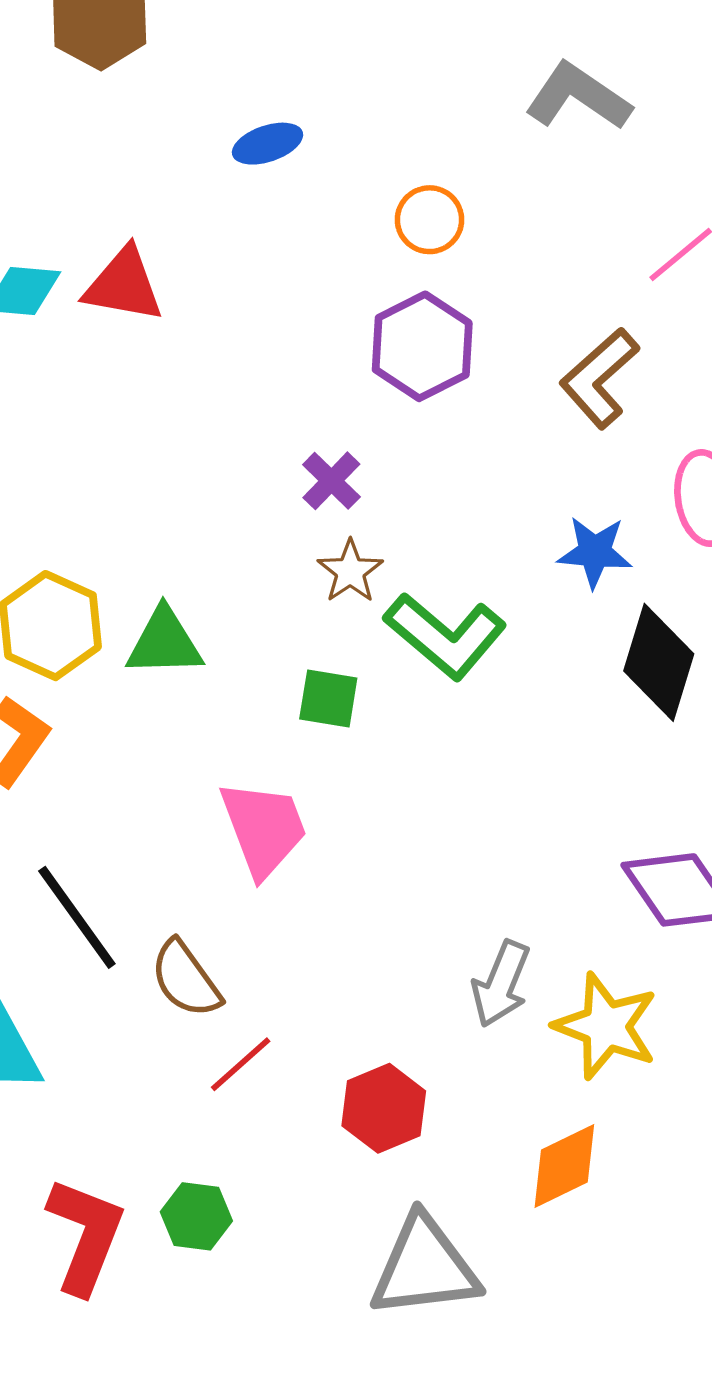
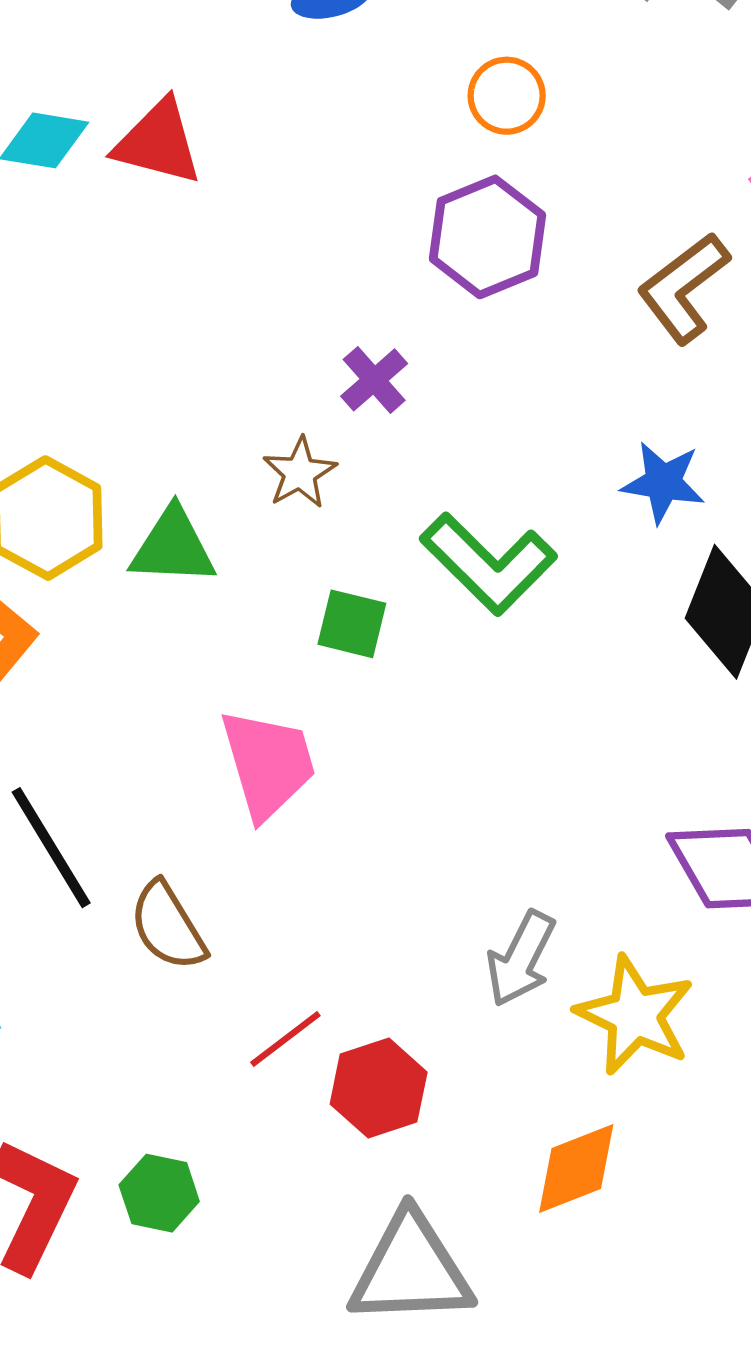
brown star: (350, 571) -> (300, 473), moved
red line: (241, 1064) -> (285, 1039), moved

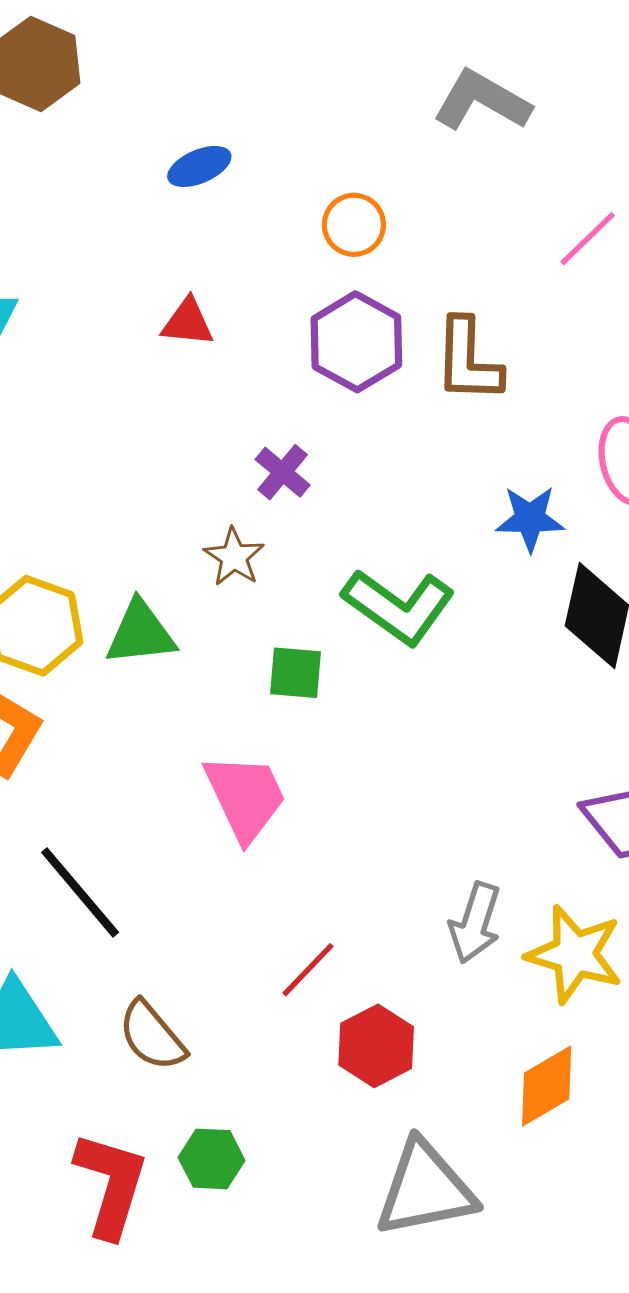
red triangle: (158, 142) -> (188, 322), moved, size x0.7
brown L-shape: (683, 288) -> (468, 360), moved, turned -42
brown semicircle: (168, 926) -> (152, 1036), moved
red line: (285, 1039) -> (308, 970), moved

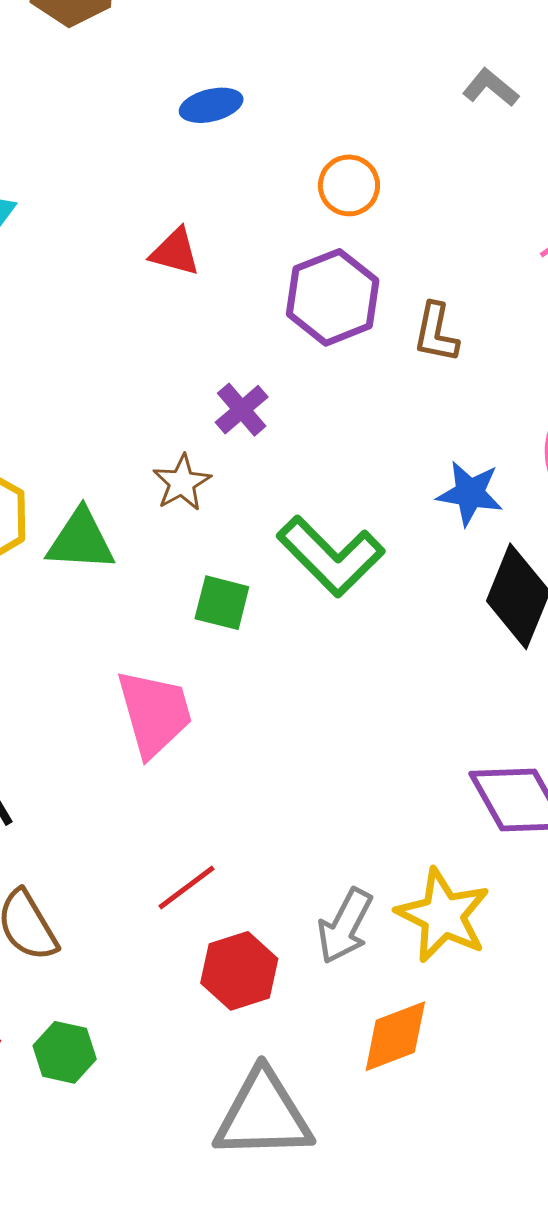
gray L-shape: (482, 101) -> (491, 88), size x0.6
brown L-shape: (468, 360) -> (436, 333), size x0.7
gray arrow: (475, 923) -> (345, 926), moved

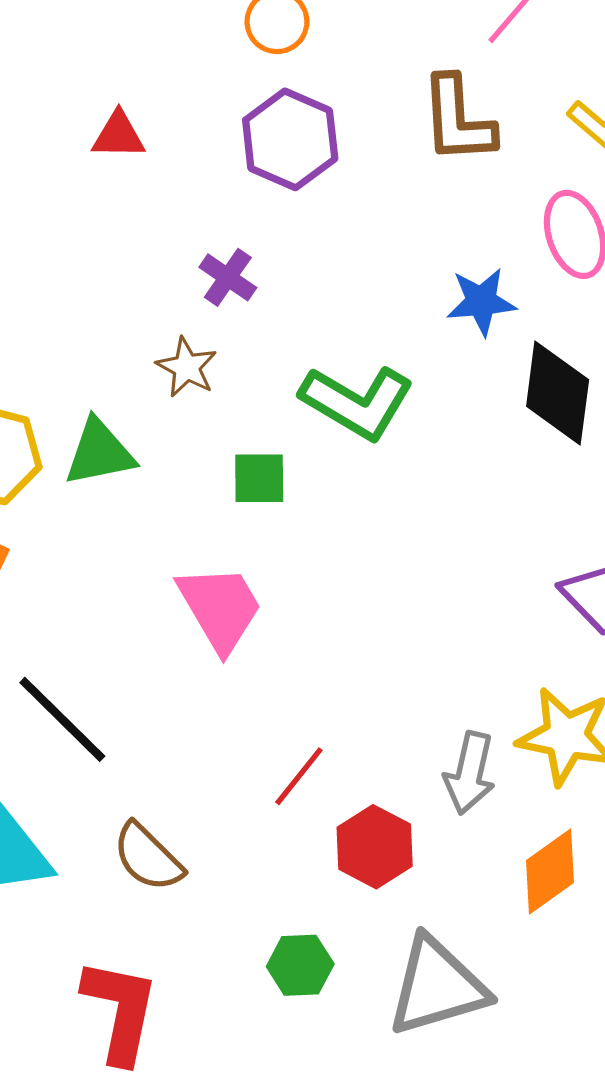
brown L-shape: (436, 333) -> (458, 120), moved, size x1.5
green hexagon: (65, 1052) -> (300, 965), moved

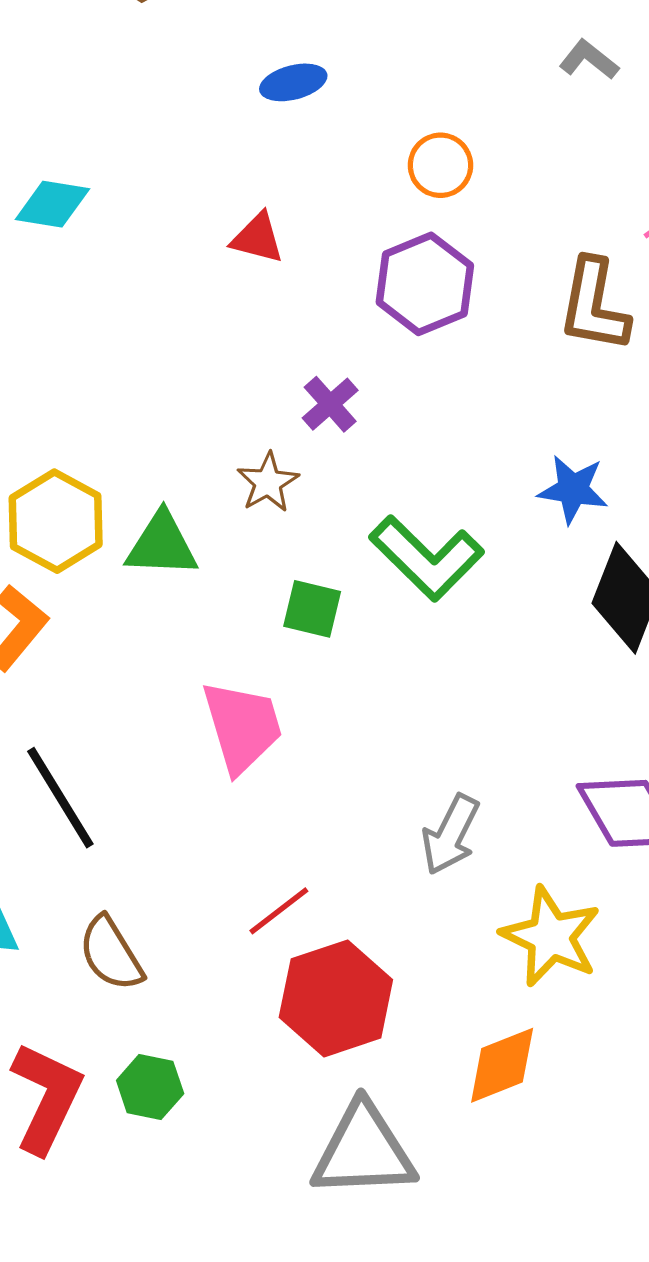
gray arrow: (470, 773) -> (451, 835), moved
red hexagon: (375, 847) -> (336, 998), size x1.4
green hexagon: (300, 965) -> (150, 1087), moved

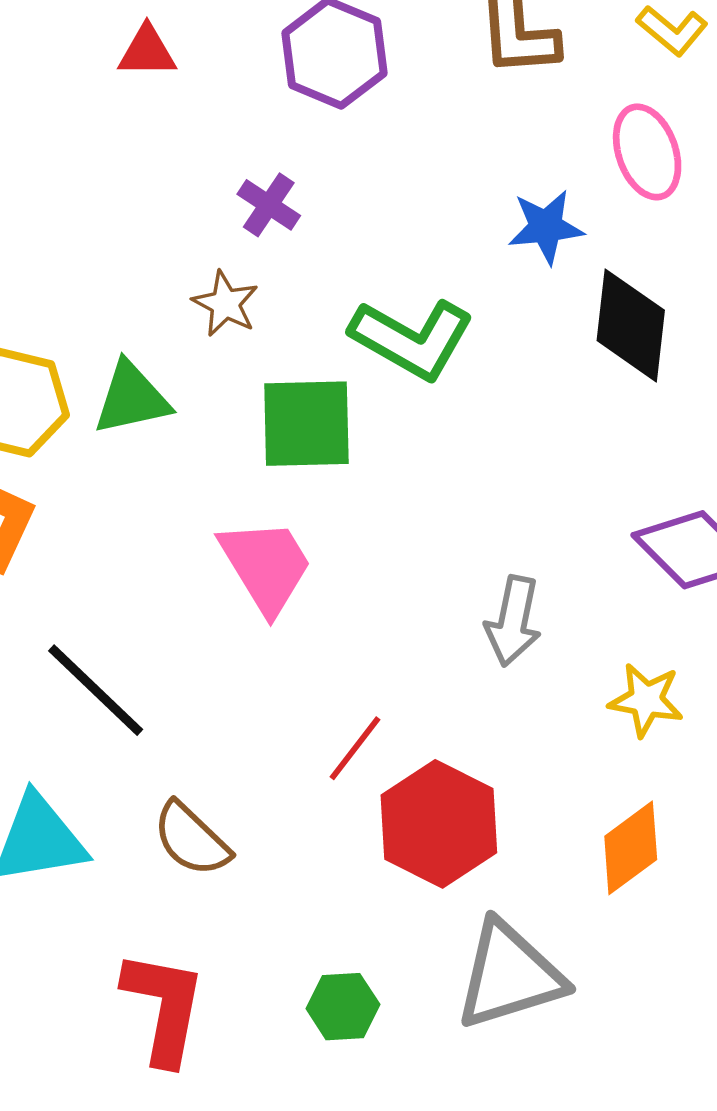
green square: (312, 609) -> (306, 424), size x1.6
yellow star: (551, 937) -> (646, 700), size x0.7
green hexagon: (150, 1087) -> (343, 1007), moved

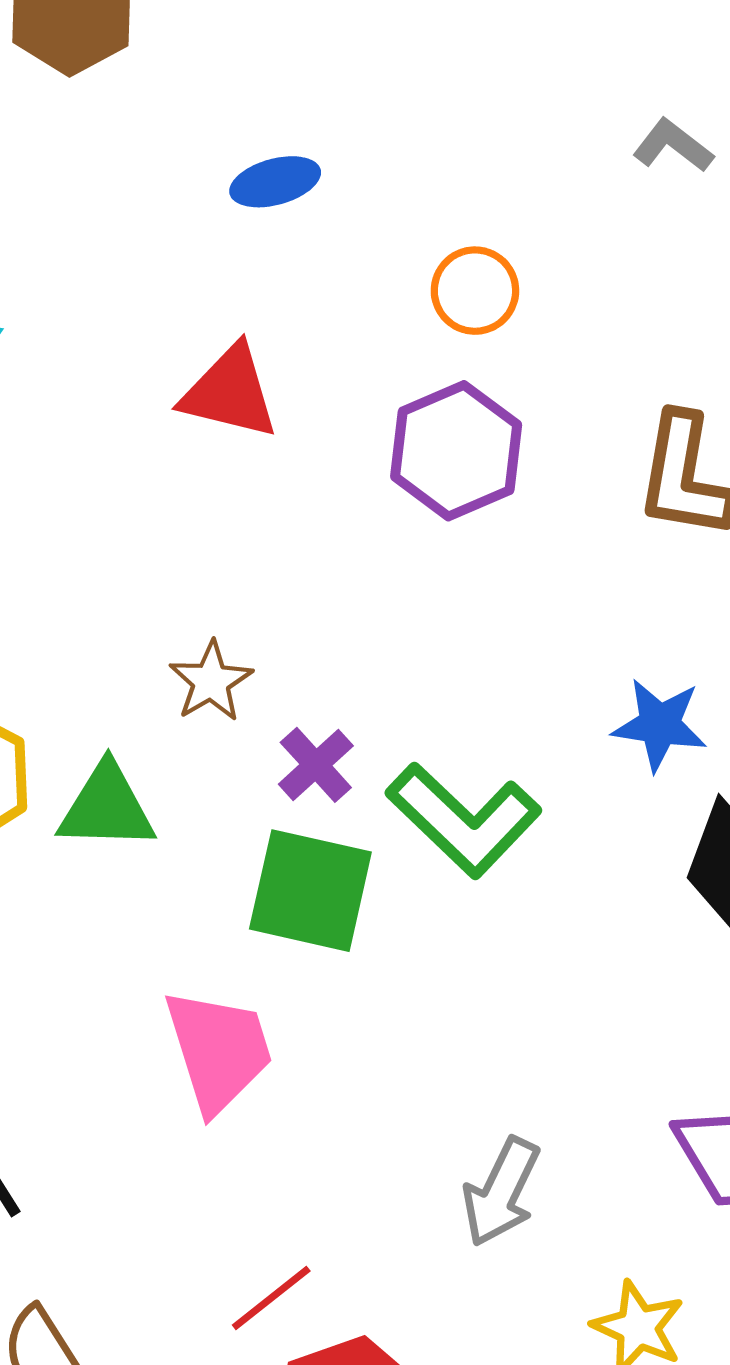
red triangle: (147, 52) -> (230, 392), size x1.4
purple cross: (269, 205) -> (316, 765), moved
brown star: (225, 304) -> (211, 681), moved

